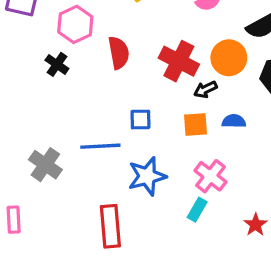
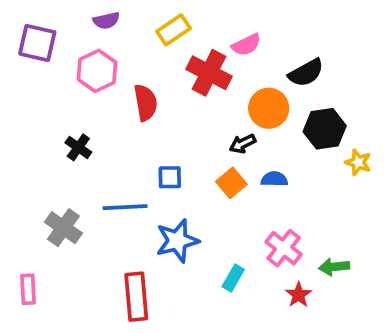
red cross: (179, 61) -> (209, 73), moved
black cross: (57, 64) -> (78, 147), moved
orange square: (195, 124) -> (231, 183), turned -36
pink cross: (210, 176) -> (284, 248), moved

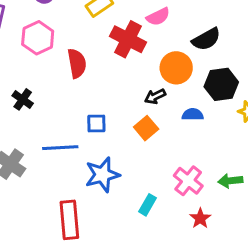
blue semicircle: (274, 179) -> (193, 115), moved
green arrow: (334, 267) -> (230, 181), moved

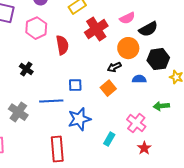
pink semicircle: (158, 17) -> (127, 18), moved
red cross: (128, 39) -> (96, 29), turned 30
green arrow: (230, 181) -> (161, 106), moved

